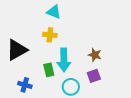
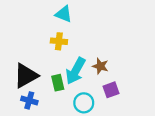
black triangle: (17, 50) -> (26, 76), moved
brown star: (95, 55) -> (100, 66), moved
cyan arrow: (64, 60) -> (75, 71), turned 30

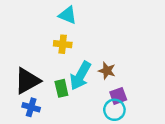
cyan circle: (84, 103) -> (114, 110), moved

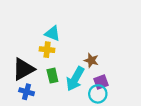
cyan triangle: (68, 15) -> (52, 33), moved
yellow cross: (63, 44) -> (47, 50), moved
cyan arrow: (80, 76) -> (75, 79), moved

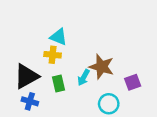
brown star: (91, 60) -> (102, 67), size x1.5
cyan arrow: (75, 79) -> (84, 77), moved, size x0.6
purple square: (101, 82) -> (133, 82), moved

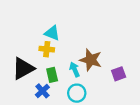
cyan arrow: (84, 77) -> (75, 70), turned 128
blue cross: (30, 101) -> (42, 91), moved, turned 32
cyan circle: (109, 104) -> (77, 93), moved

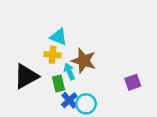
brown star: (91, 60) -> (84, 61), moved
cyan arrow: (75, 70) -> (69, 72), moved
blue cross: (42, 91) -> (69, 100), moved

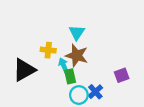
cyan triangle: (58, 37) -> (77, 33), moved, turned 42
green rectangle: (58, 83) -> (70, 76), moved
blue cross: (69, 100) -> (95, 92), moved

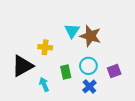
brown star: (77, 56) -> (90, 36), moved
cyan arrow: (64, 65) -> (44, 84), moved
cyan circle: (79, 95) -> (88, 66), moved

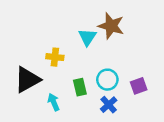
brown star: (90, 36) -> (111, 26), moved

